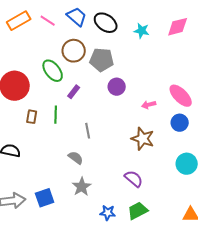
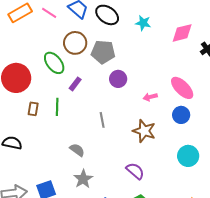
pink diamond: (178, 27) -> (182, 33), moved
gray line: (88, 131) -> (102, 120), moved

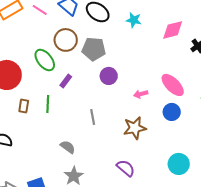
brown star: (144, 131) -> (135, 128), turned -30
cyan circle: (188, 156) -> (179, 164), moved

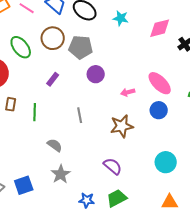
green ellipse: (45, 60) -> (21, 47), moved
green line: (48, 104) -> (35, 112), moved

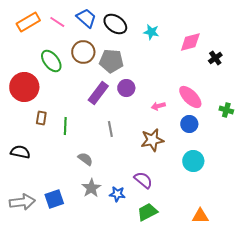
purple rectangle: (53, 79) -> (98, 93), moved, size x1.6
cyan circle: (166, 162) -> (193, 161), moved
blue star: (87, 200) -> (117, 194), moved

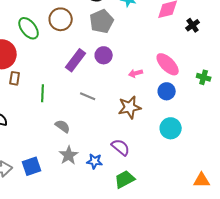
gray pentagon: (111, 61) -> (102, 21), moved, turned -30
brown rectangle: (41, 118) -> (15, 78), moved
gray line: (110, 129) -> (88, 96), turned -56
orange triangle: (200, 216) -> (202, 180), moved

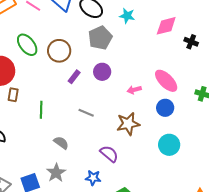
brown circle: (61, 19) -> (59, 51), moved
black cross: (193, 25) -> (191, 42), turned -32
purple rectangle: (76, 60) -> (74, 77), size x0.6
purple semicircle: (121, 147) -> (109, 154), moved
gray star: (69, 155) -> (56, 173), moved

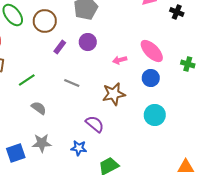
green line: (41, 110) -> (27, 80), turned 54
gray semicircle: (61, 143) -> (39, 108), moved
gray star: (56, 173) -> (42, 143), turned 30

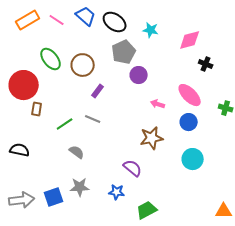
black cross: (177, 12) -> (206, 64), moved
purple circle: (88, 42) -> (139, 75), moved
pink arrow: (120, 60) -> (158, 104), turned 32
gray line: (72, 83) -> (93, 119), moved

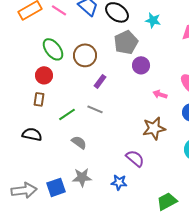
red circle: (24, 85) -> (44, 75), moved, size x0.6
black semicircle: (20, 150) -> (32, 134), moved
green trapezoid: (147, 210) -> (167, 201), moved

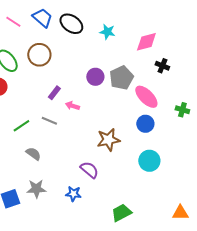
gray pentagon: (126, 42) -> (121, 78), moved
brown circle: (85, 55) -> (39, 55), moved
pink arrow: (160, 94) -> (72, 106), moved

